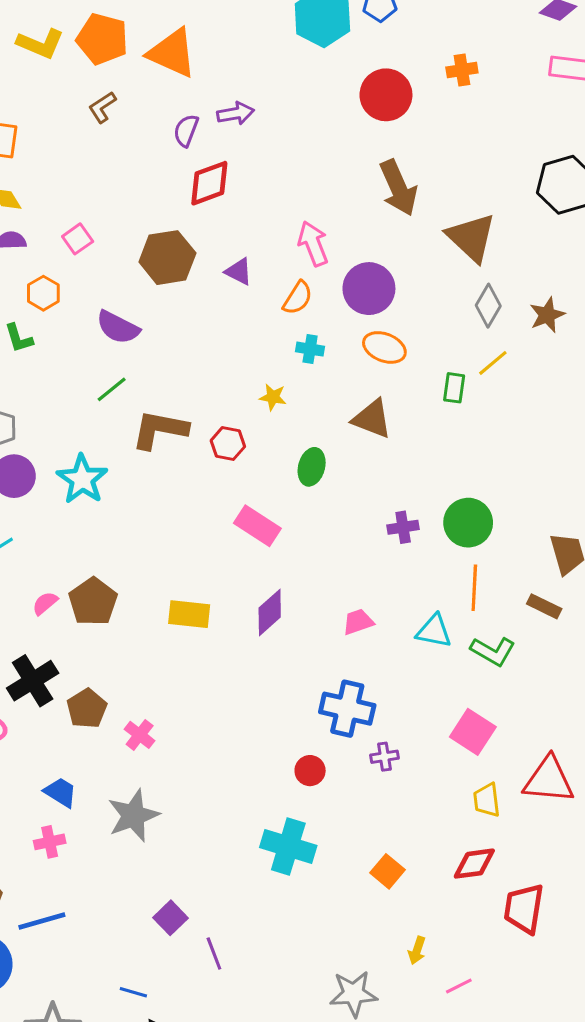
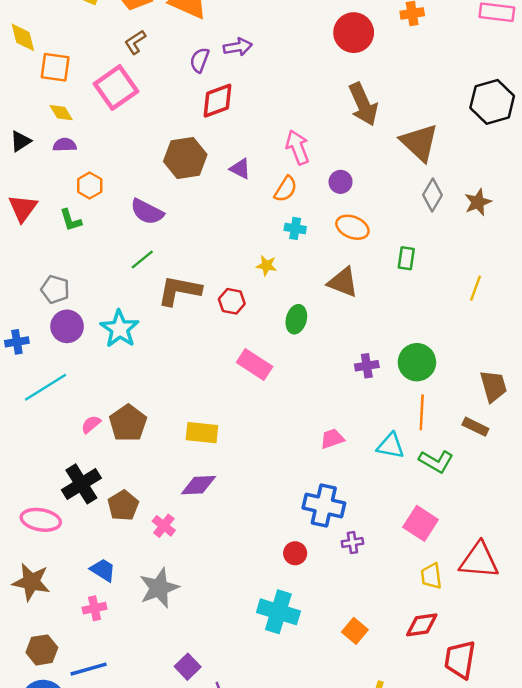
pink square: (78, 239) -> (116, 88), moved, size x1.8
purple circle: (369, 289) -> (341, 182), size x0.6
yellow line: (493, 363) -> (475, 288), moved, turned -30
purple diamond: (270, 613) -> (198, 485), moved, turned 39

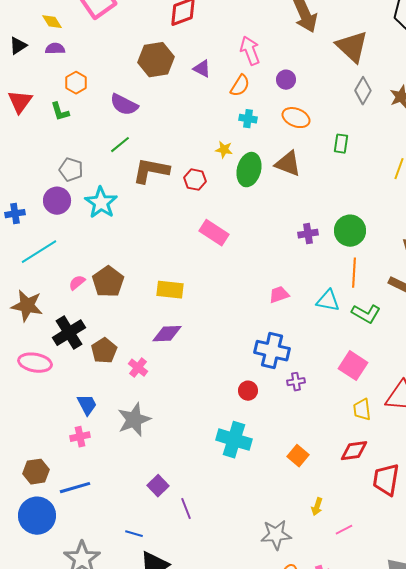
gray pentagon: (55, 289) -> (71, 170), moved
green ellipse: (296, 319) -> (249, 170), moved, size x1.4
blue trapezoid: (103, 570) -> (87, 405), turned 30
brown star: (31, 582) -> (27, 306), moved

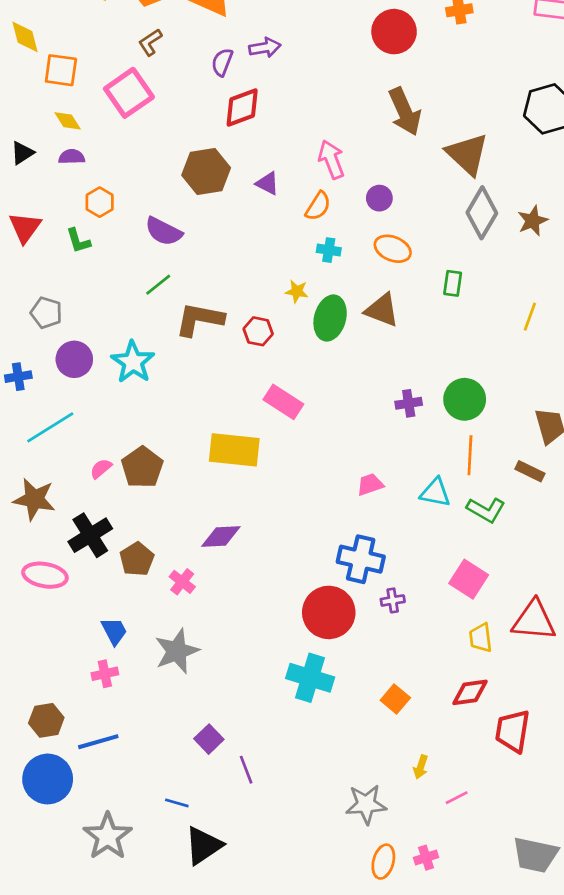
gray diamond: (363, 91) -> (482, 213), size x1.4
gray pentagon: (71, 170) -> (46, 313), moved
yellow rectangle: (170, 290) -> (234, 450), moved, size x1.4
red circle: (248, 391) -> (329, 612), size x2.0

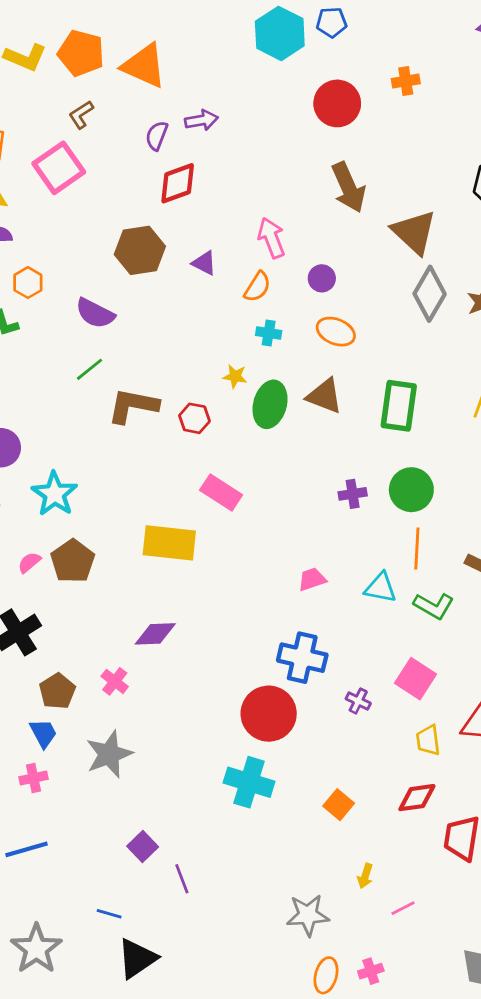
green rectangle: (453, 283) -> (399, 406), moved, size x1.8
cyan star: (133, 362) -> (55, 494), moved
brown pentagon: (137, 559) -> (57, 691), moved
purple cross: (393, 600) -> (358, 701), moved, turned 35

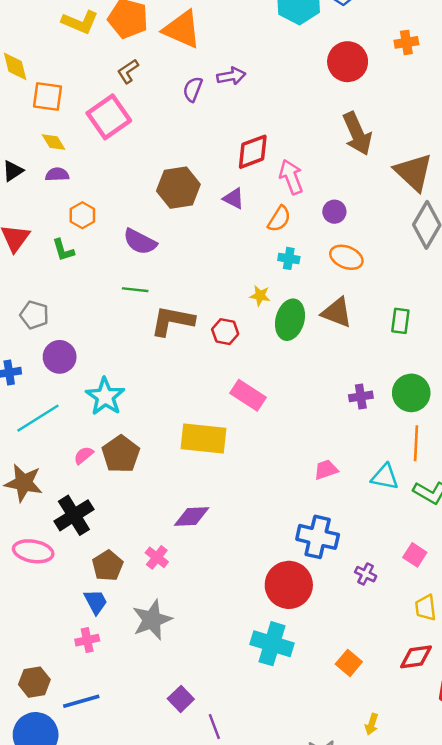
red diamond: (178, 183) -> (253, 152), moved
green line: (89, 369) -> (135, 290), turned 45
green rectangle: (399, 406) -> (400, 321), size x0.6
pink square: (416, 679) -> (415, 555), size x0.7

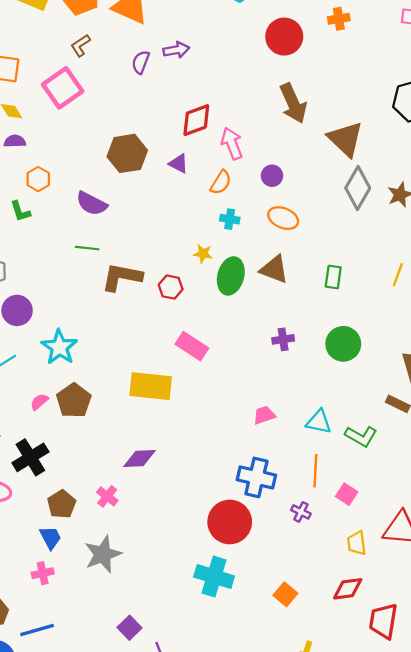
purple cross: (361, 396) -> (283, 339), moved
orange line: (416, 443) -> (315, 471), moved

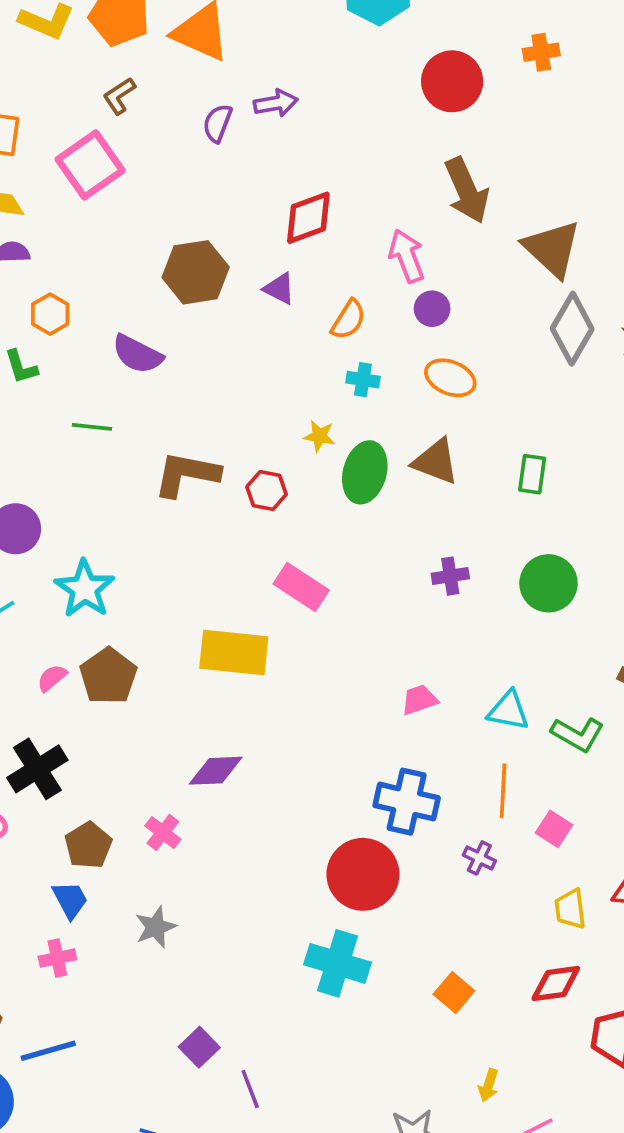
pink arrow: (232, 143) -> (407, 256), moved
green line: (87, 248) -> (92, 427), moved
gray star: (103, 554) -> (156, 927), size x0.7

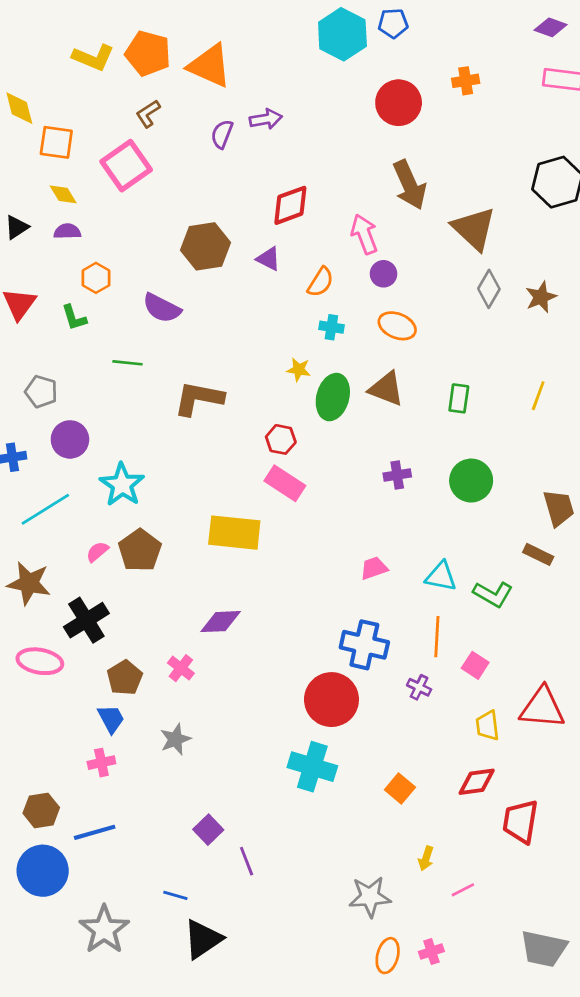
gray diamond: (572, 329) -> (489, 289), size x0.7
red hexagon: (267, 491) -> (281, 439), moved

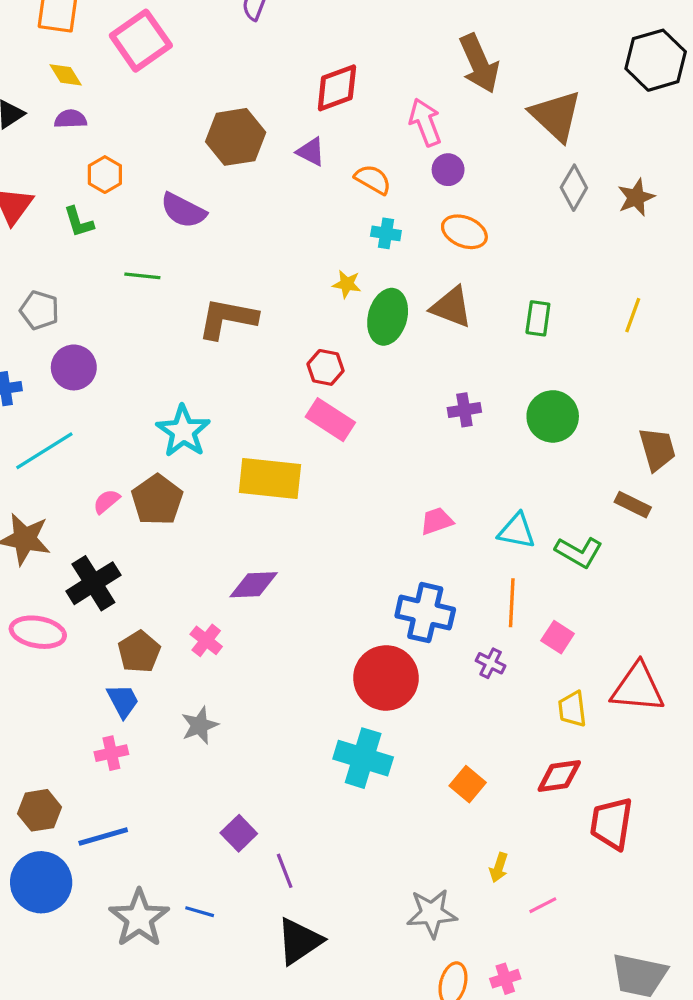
orange semicircle: (321, 282) -> (373, 179), turned -92
cyan star: (122, 485) -> (183, 431), moved
gray star: (104, 930) -> (139, 918), moved
black triangle: (203, 939) -> (299, 941), moved

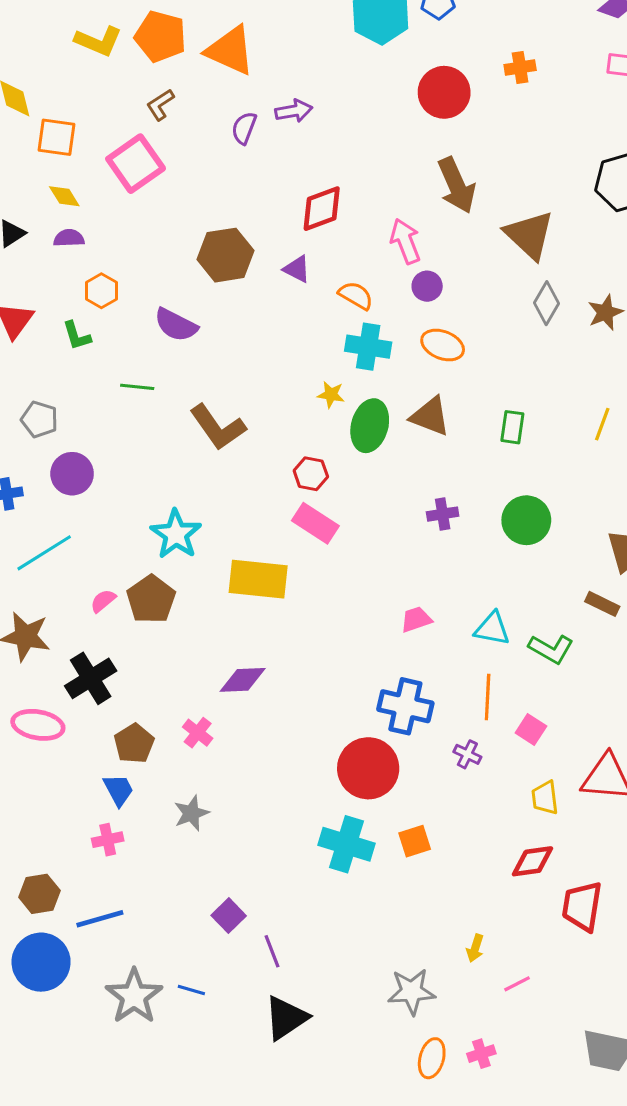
cyan cross: (386, 233) -> (368, 347), size x1.6
brown L-shape: (227, 318) -> (218, 427), turned -136
orange square: (468, 784) -> (415, 841), moved, turned 32

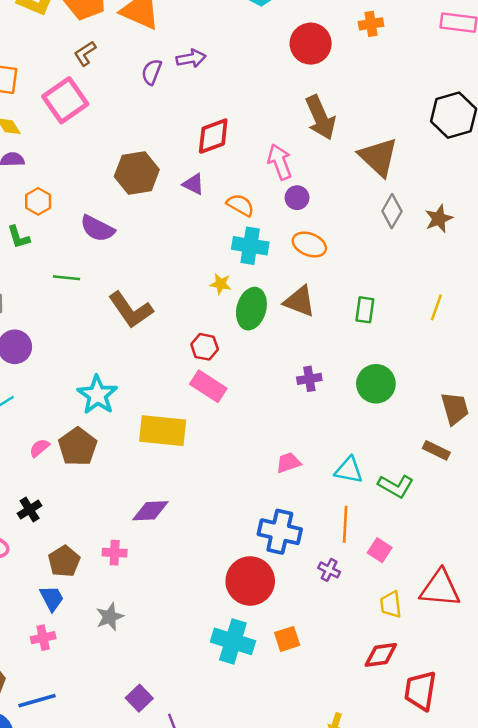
black cross: (91, 678) -> (30, 510), size x0.6
pink cross: (198, 733) -> (115, 553), turned -35

